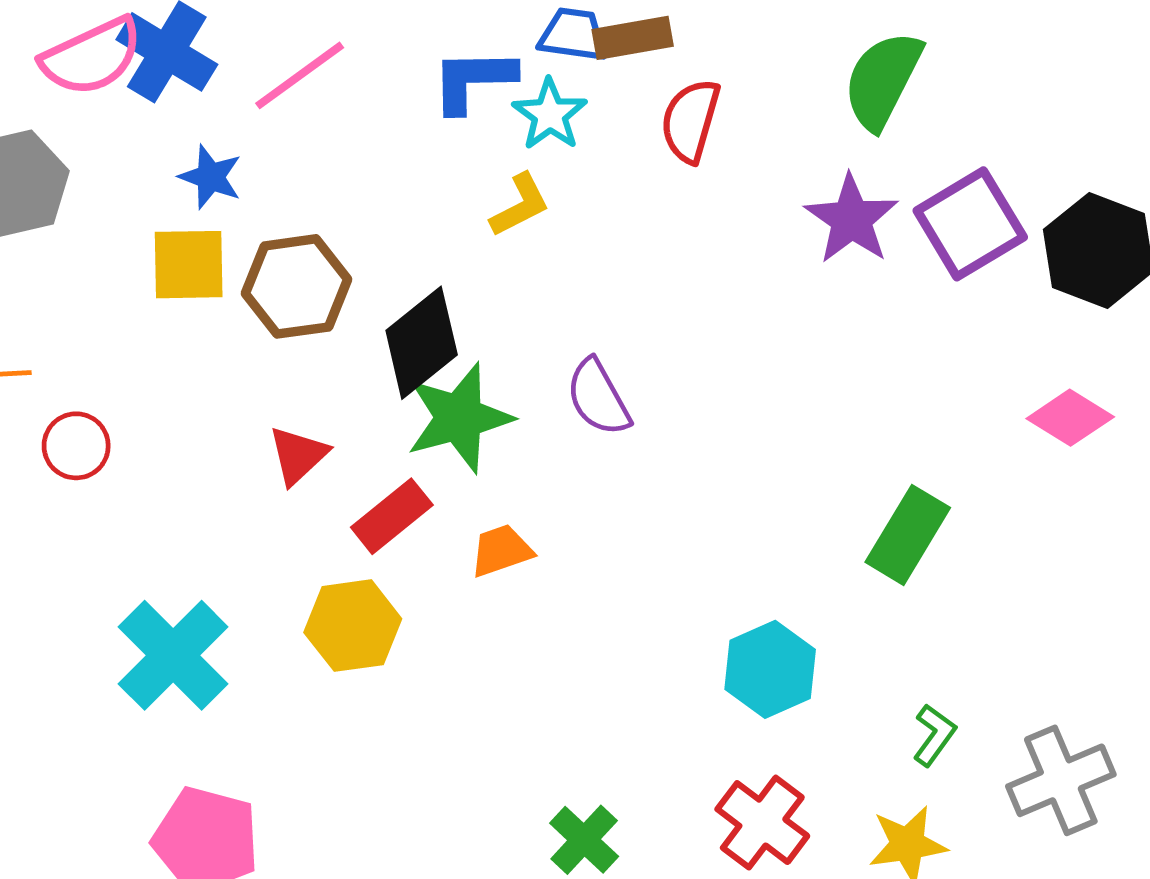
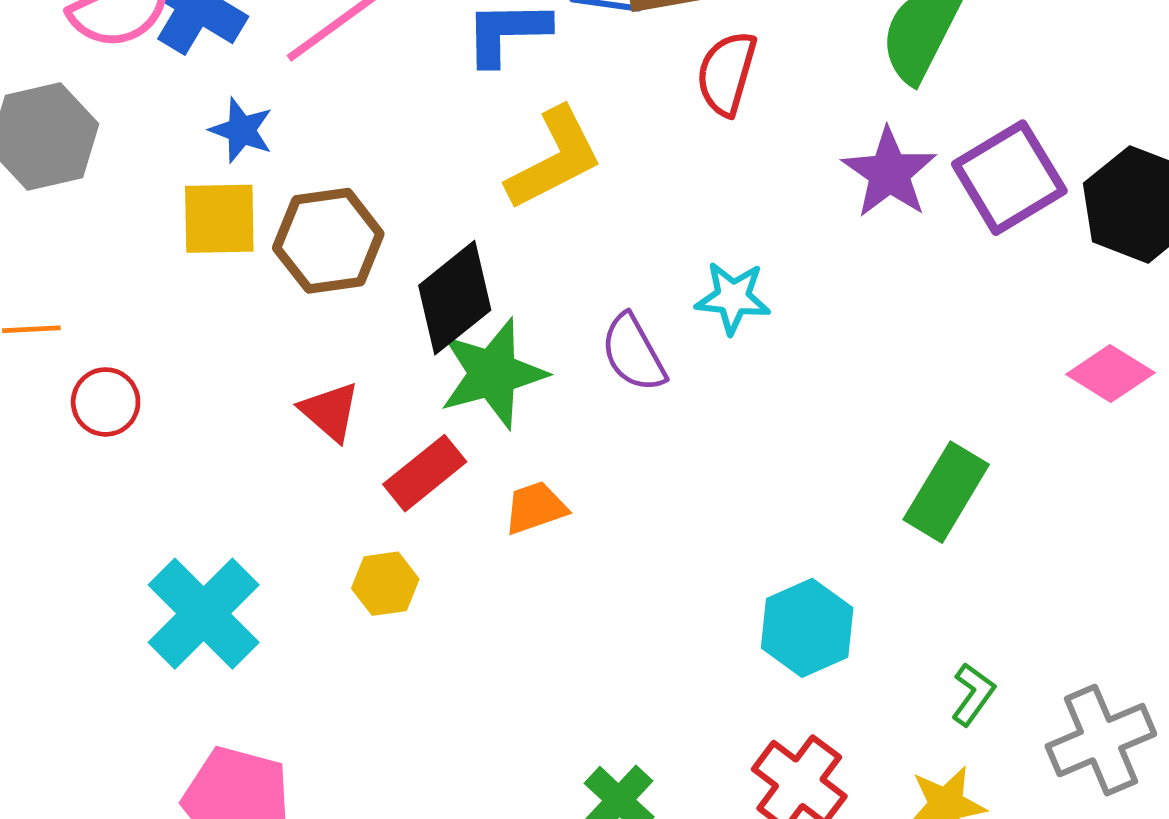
cyan star: (550, 114) -> (733, 298), moved, turned -30
yellow L-shape: (520, 205) -> (554, 159), size x1.6
red triangle: (298, 455) -> (330, 411), turned -36
yellow hexagon: (353, 626) -> (385, 584), size x0.7

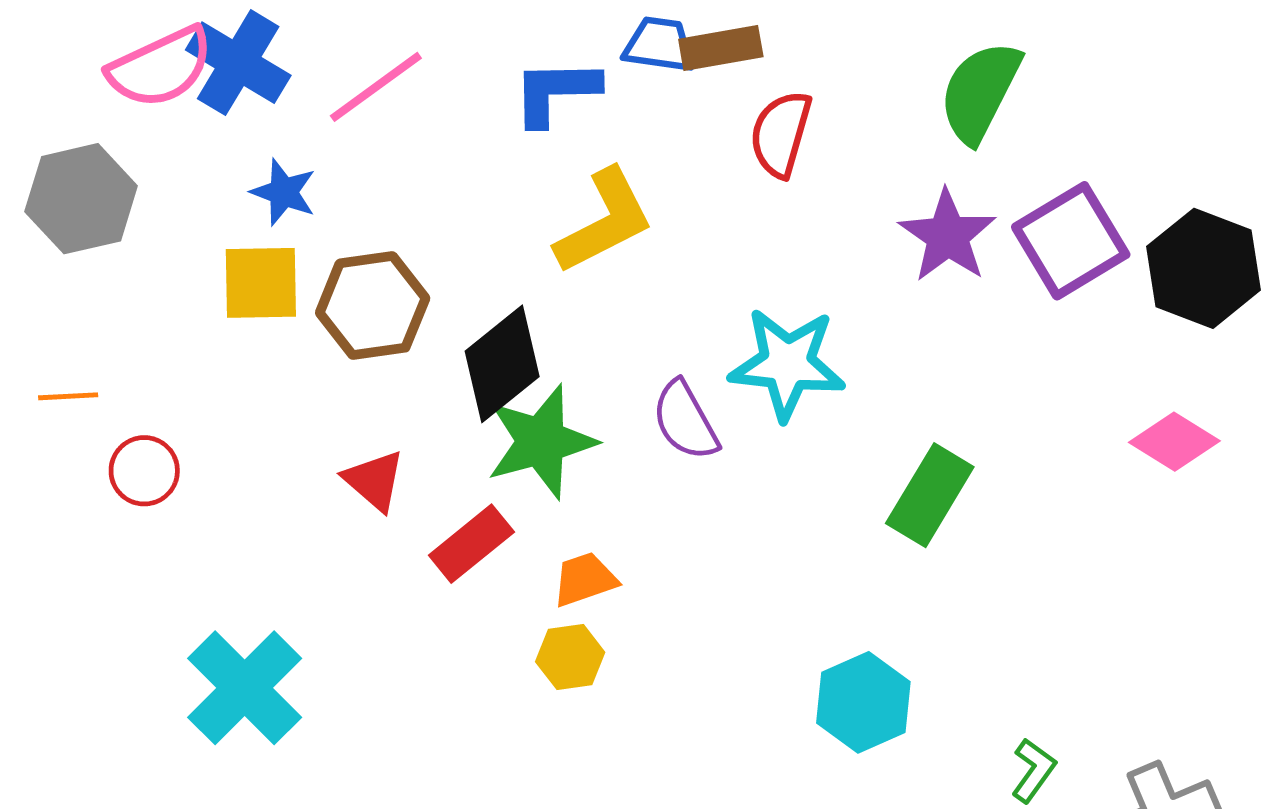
cyan star: (733, 298) -> (787, 364), size x1.5
green rectangle: (946, 492) -> (930, 495), moved
yellow hexagon: (385, 584) -> (570, 657), moved

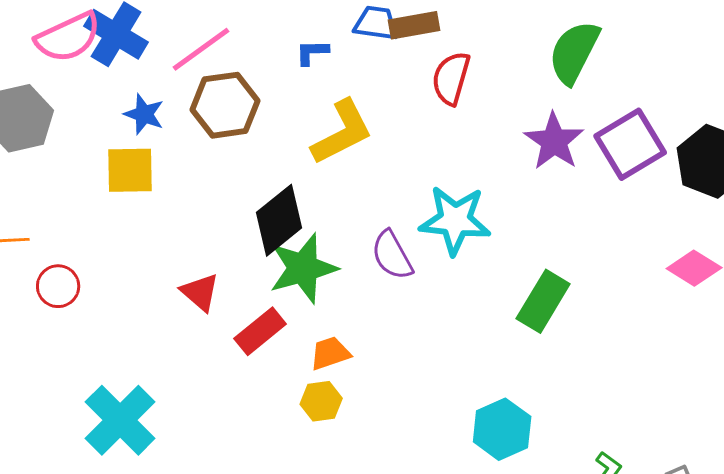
blue L-shape: (556, 92) -> (312, 52), size x0.6
brown hexagon: (373, 306) -> (225, 105), moved

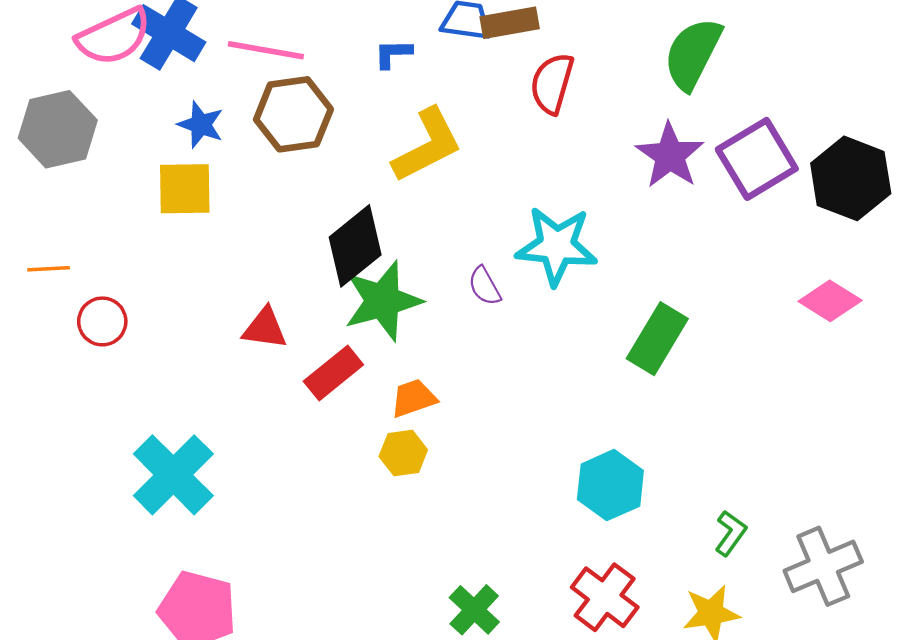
pink line: (201, 49) -> (266, 50), turned 46
purple semicircle: (392, 255) -> (485, 286), size x0.7
red triangle: (200, 292) -> (265, 328), turned -33

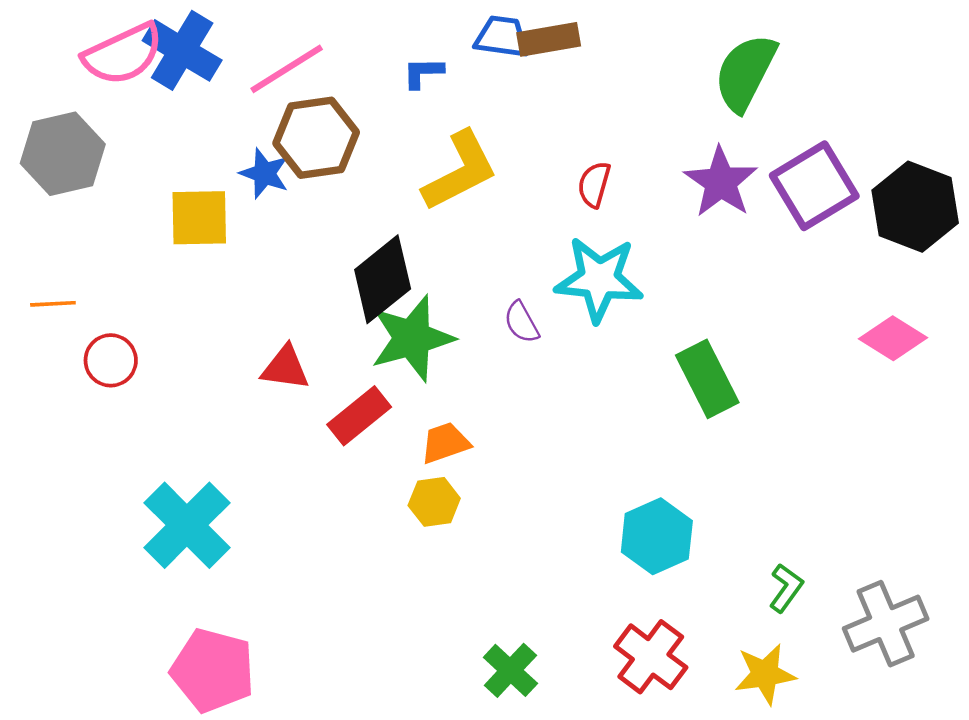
pink line: (266, 50) -> (287, 69), turned -42
red semicircle: (552, 83) -> (594, 185), moved, size x0.7
blue star: (201, 125) -> (264, 173), moved
green rectangle: (657, 339) -> (707, 379), turned -58

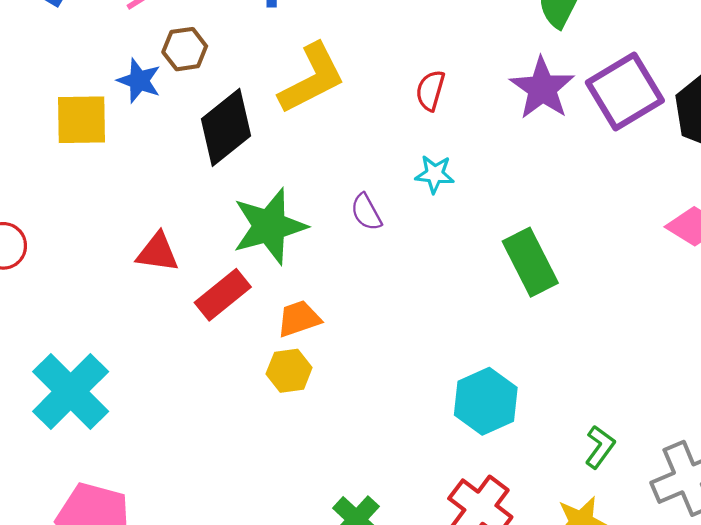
brown hexagon: (316, 138) -> (185, 49), size x0.6
black diamond: (383, 279) -> (226, 127), moved
cyan star: (599, 279) -> (435, 174), size x0.5

